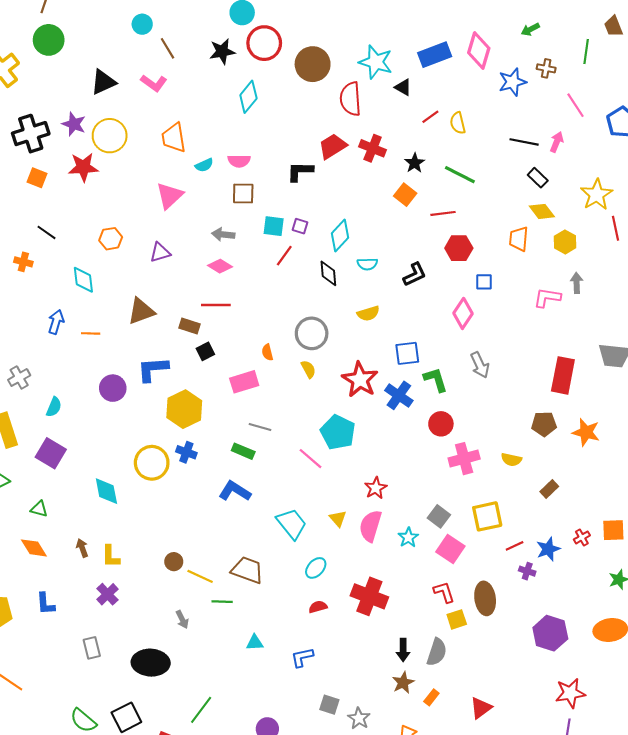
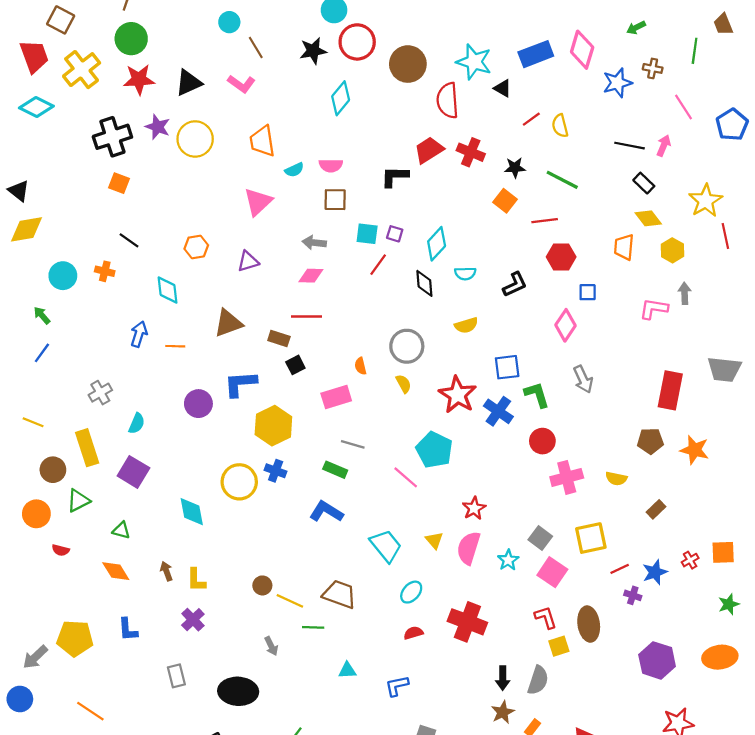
black star: (415, 163) -> (515, 168), turned 30
red star: (83, 167) -> (139, 79), moved
pink diamond: (220, 266) -> (311, 276), turned -30

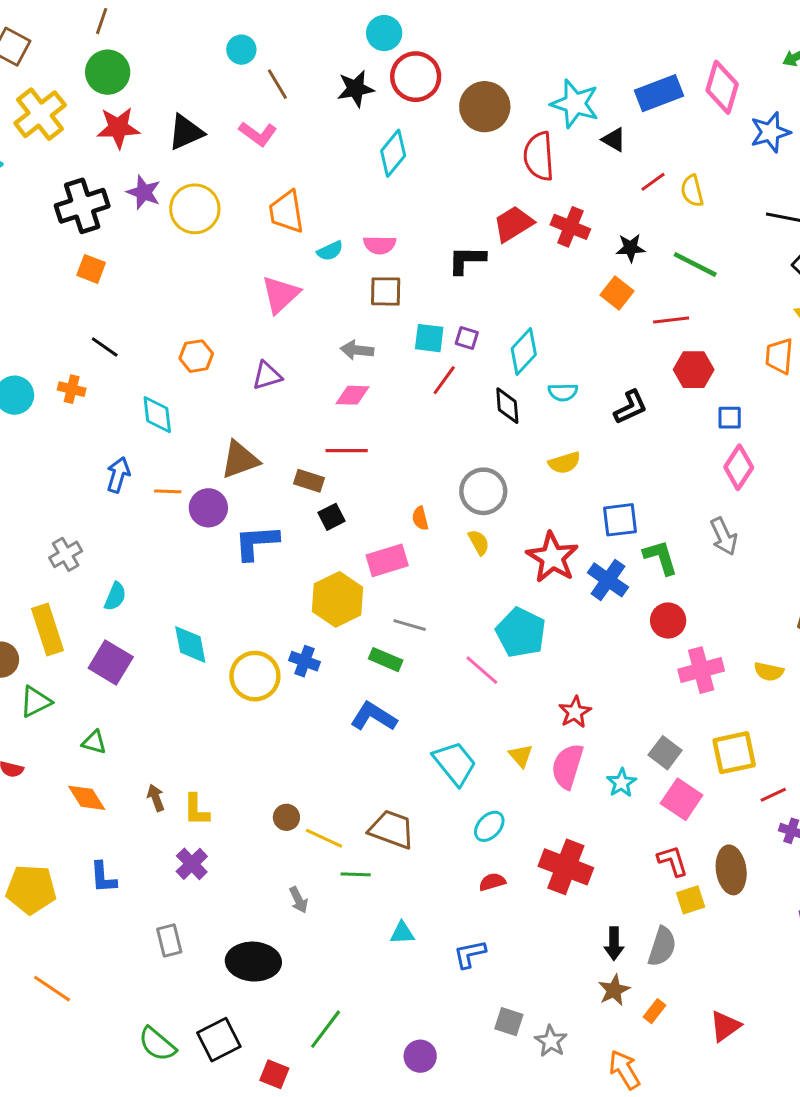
pink diamond: (566, 325) -> (739, 467), moved
purple circle: (198, 404) -> (208, 508), moved
yellow hexagon: (273, 426) -> (338, 599), moved
cyan diamond: (192, 512) -> (190, 645), moved

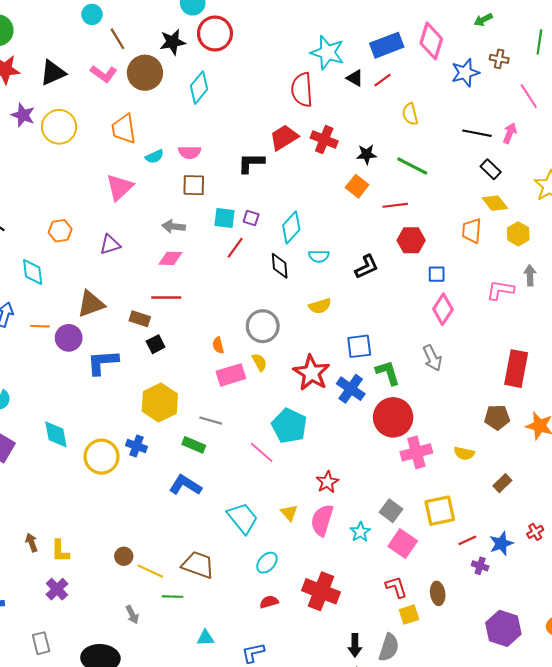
brown circle: (485, 107) -> (145, 73), moved
red line: (653, 182) -> (383, 80), moved
pink rectangle: (387, 560) -> (231, 375), moved
red circle: (668, 620) -> (393, 417), size x1.6
brown ellipse: (731, 870) -> (438, 593), size x0.7

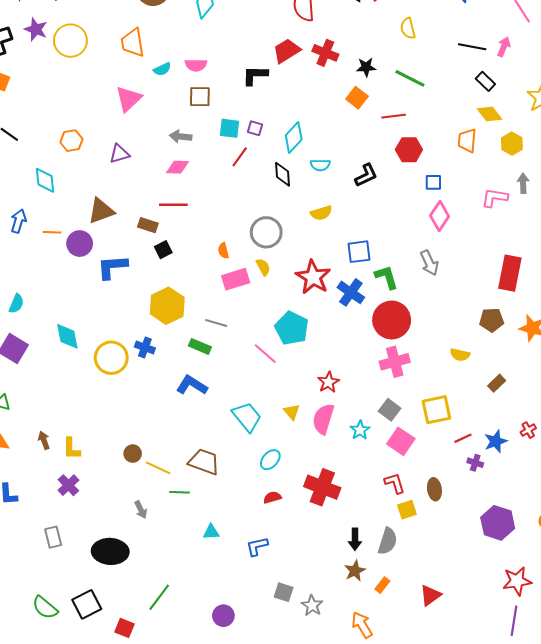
pink cross: (416, 452) -> (395, 362), moved

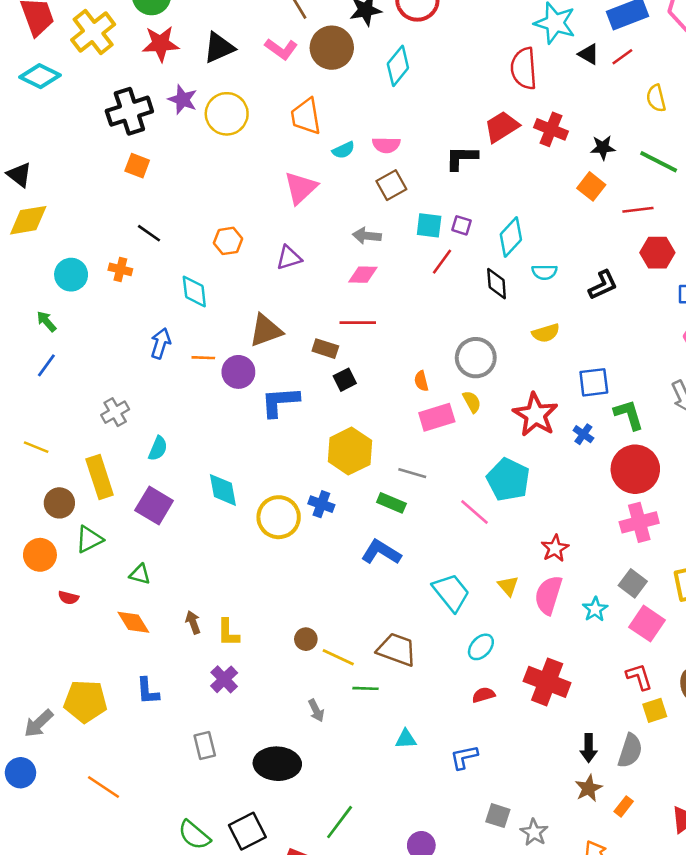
brown square: (200, 97) -> (391, 185), turned -30
blue cross: (351, 292) -> (583, 434), size x0.6

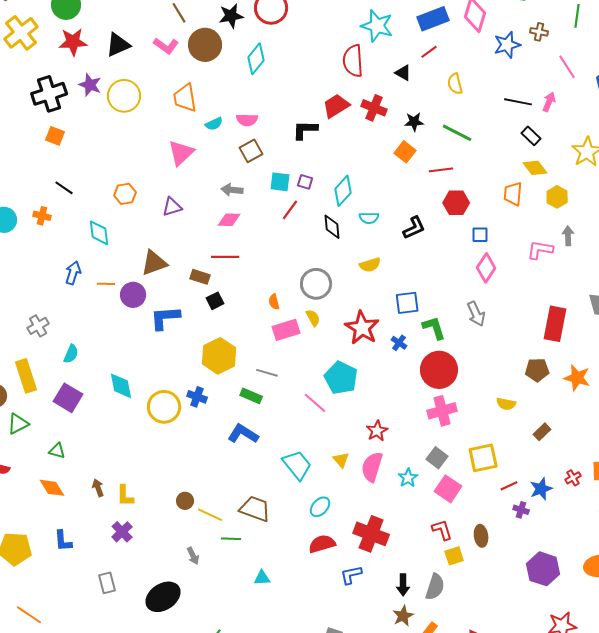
black triangle: (589, 54) -> (403, 73), moved
red semicircle: (484, 695) -> (322, 544), size x1.5
blue L-shape: (464, 757) -> (351, 575), moved
black ellipse: (277, 764) -> (163, 597), turned -36

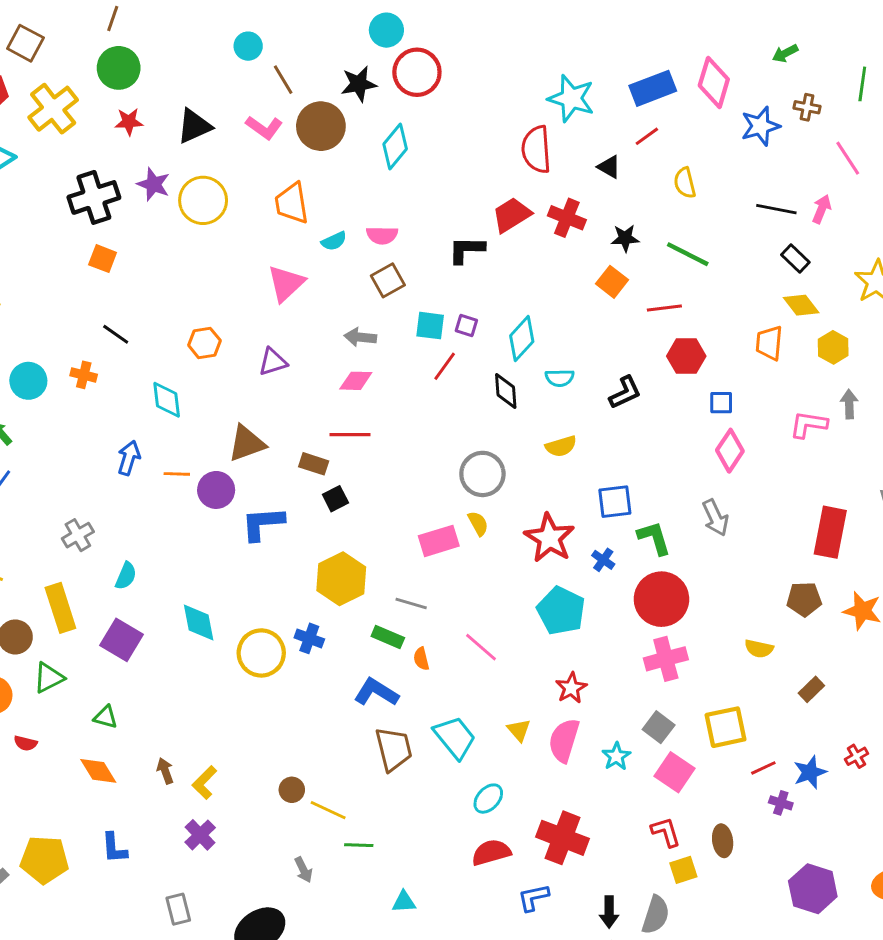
red star: (73, 42) -> (129, 122), size x0.7
orange semicircle: (274, 302) -> (421, 659), moved
cyan pentagon: (341, 378) -> (561, 611), moved
yellow L-shape: (125, 496) -> (204, 783), turned 45
brown trapezoid: (255, 509) -> (394, 749), moved, turned 56

